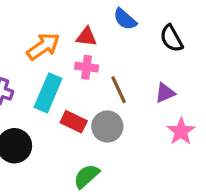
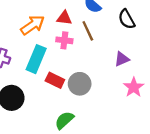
brown line: (119, 90) -> (88, 31), moved

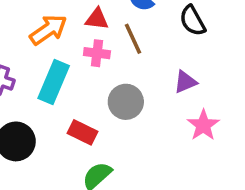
red rectangle: (55, 80) -> (83, 132), moved
gray circle: (80, 84) -> (126, 102), moved

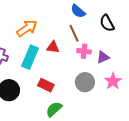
red triangle: (97, 19) -> (53, 47), moved
pink cross: (97, 53) -> (84, 51), moved
gray circle: (126, 102) -> (85, 82), moved

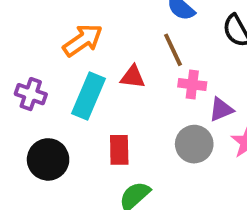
purple triangle: (103, 57) -> (221, 109), moved
red rectangle: (46, 85) -> (119, 150), turned 63

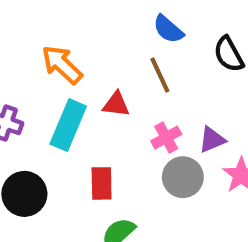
orange arrow: (83, 40) -> (62, 65), turned -102
pink cross: (192, 84) -> (166, 138), moved, turned -36

